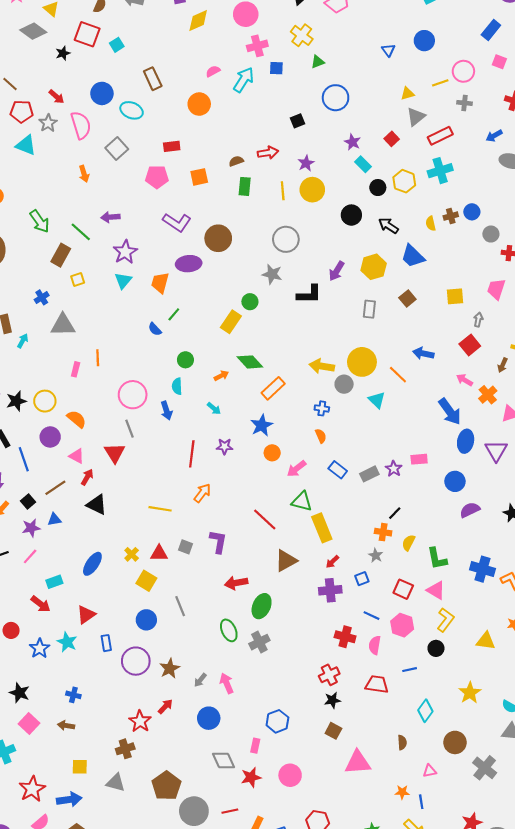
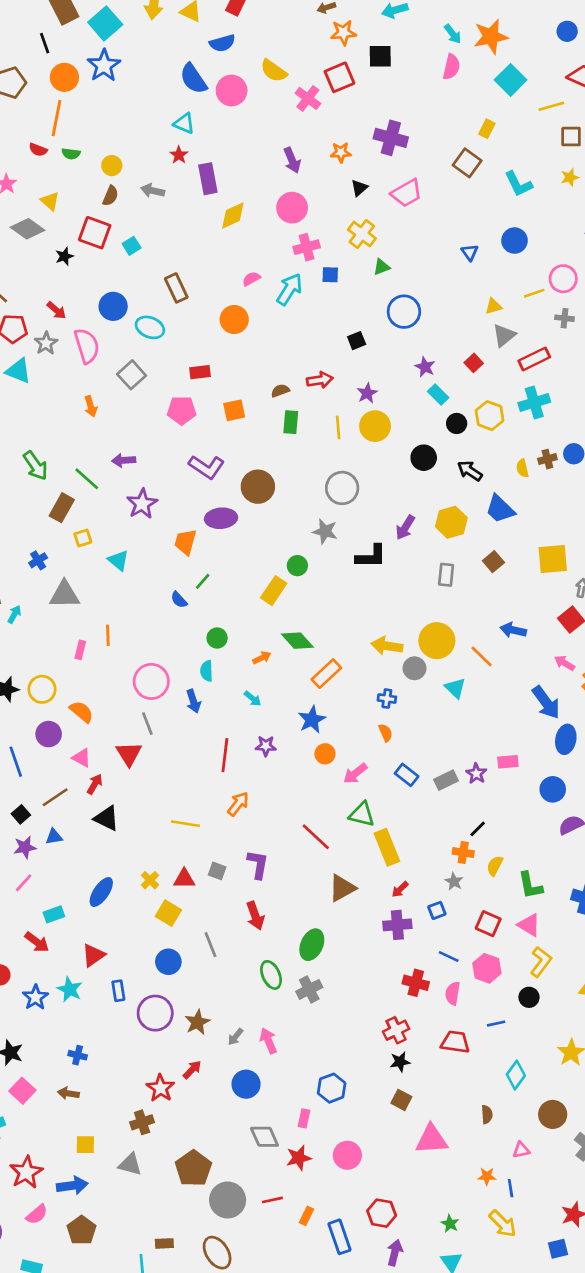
cyan triangle: (123, 281) -> (118, 560), moved, turned -30
yellow square: (455, 296) -> (553, 559), size x1.4
red arrow: (236, 583) -> (255, 916), moved, turned -100

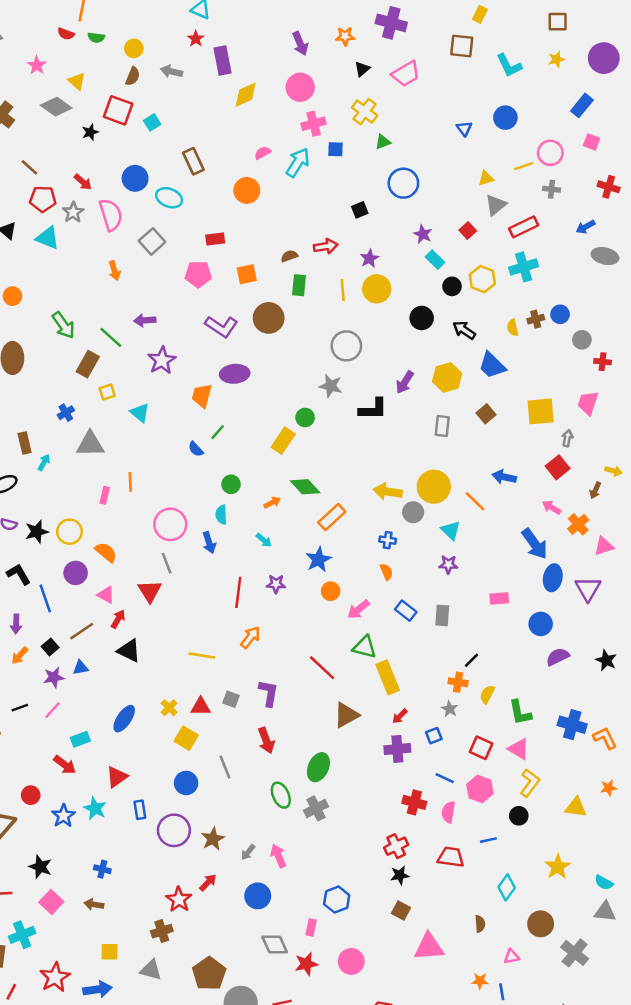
brown square: (467, 163) -> (462, 46), turned -30
brown circle: (258, 487) -> (269, 318), moved
purple star: (476, 774) -> (448, 564), moved, turned -30
gray rectangle: (446, 780) -> (442, 615), turned -60

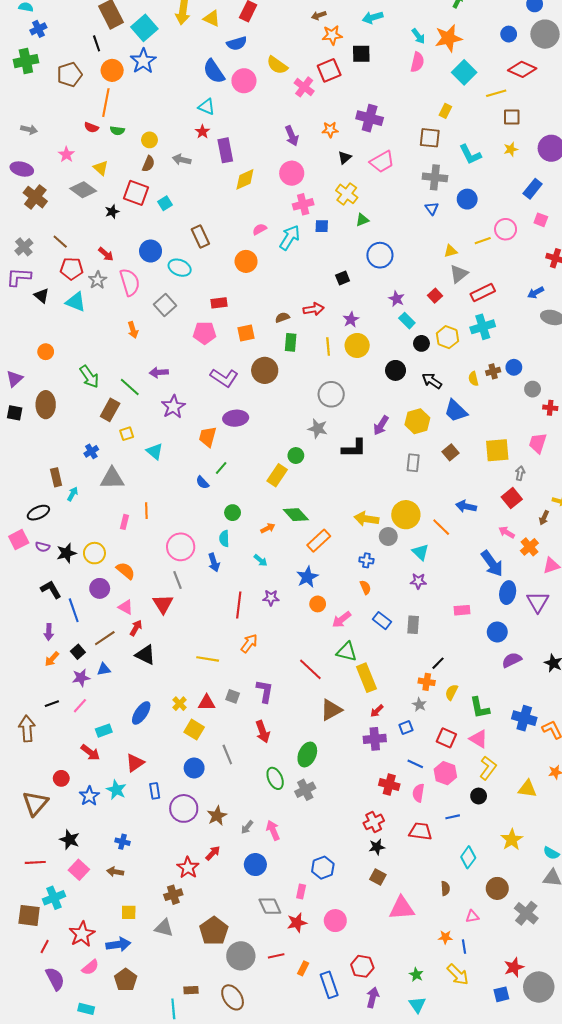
gray cross: (552, 189) -> (435, 177), moved, size x1.6

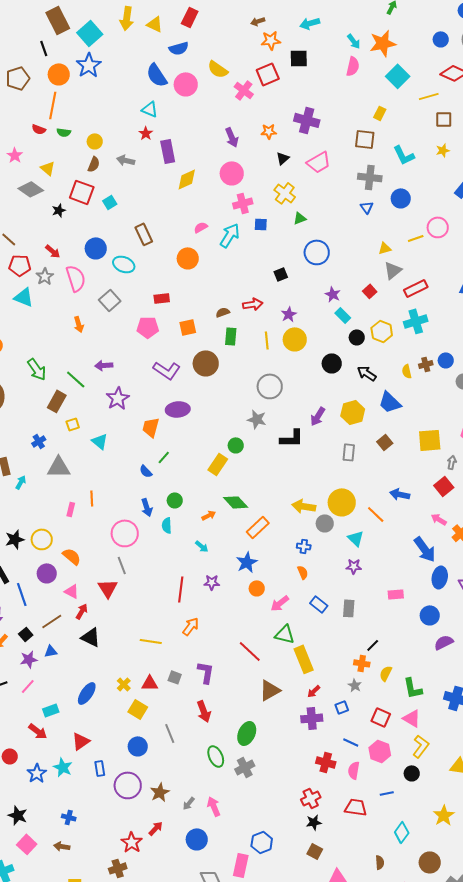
blue arrow: (214, 562) -> (147, 507), moved
pink rectangle: (301, 892) -> (241, 865), size x1.6

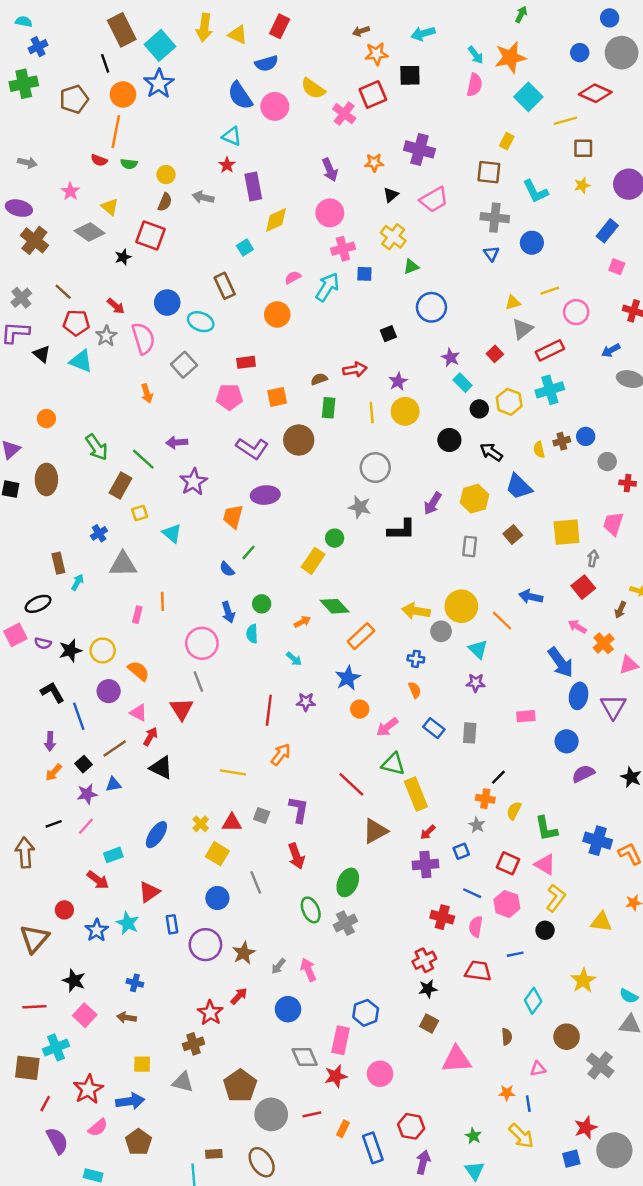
cyan square: (110, 202) -> (245, 248), moved
pink circle: (438, 227) -> (576, 312), moved

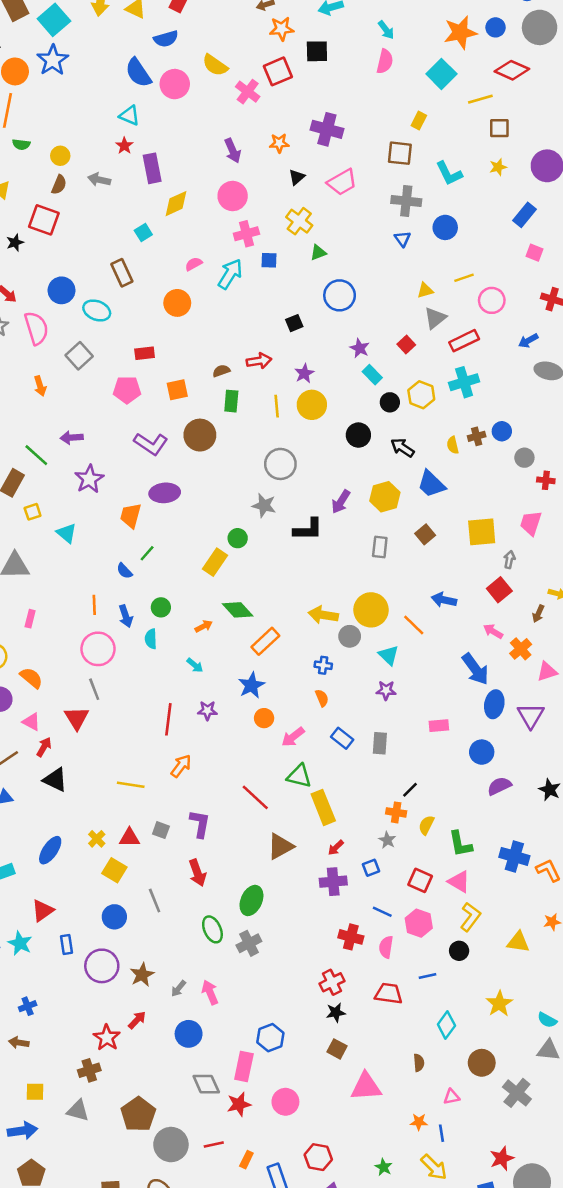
orange star: (510, 57) -> (460, 32), moved
orange line: (162, 601) -> (94, 605), moved
blue cross: (135, 983) -> (28, 1006), turned -35

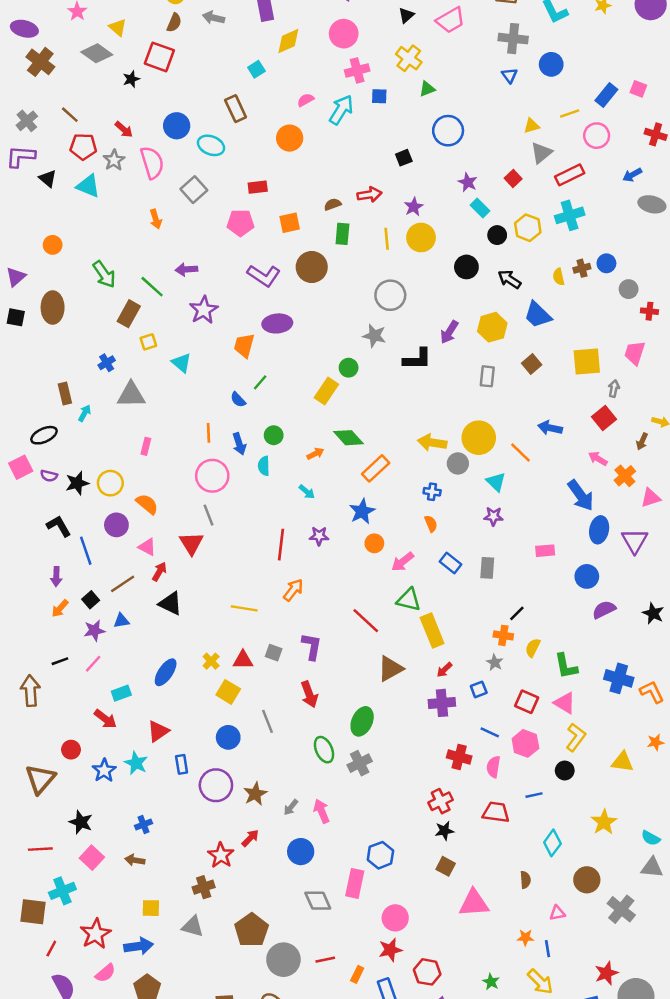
blue rectangle: (524, 215) -> (606, 95), moved
red star: (239, 1104) -> (390, 950), moved

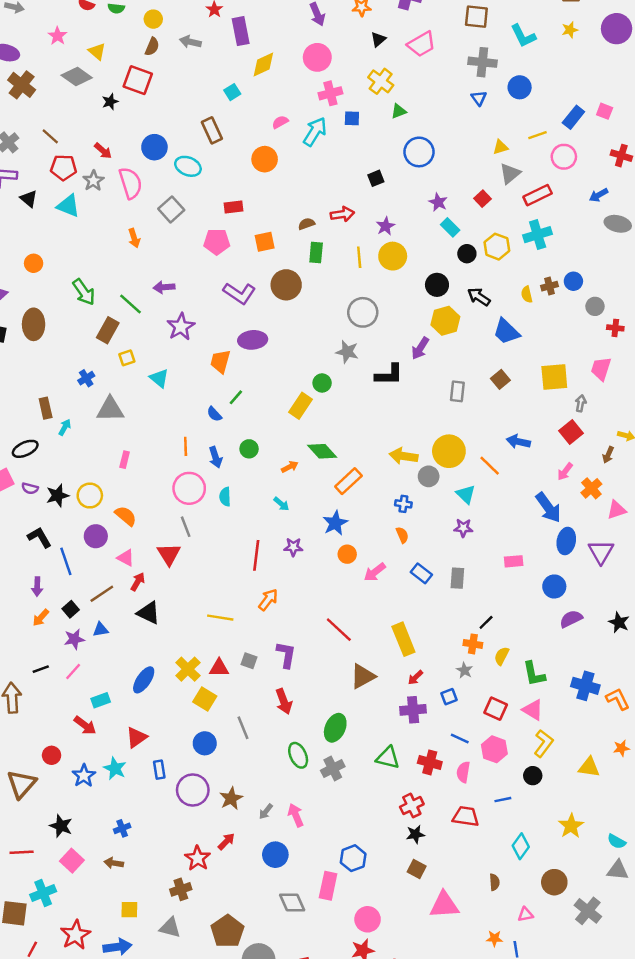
yellow hexagon: (492, 327) -> (445, 321), moved
pink arrow: (598, 459) -> (565, 472), turned -84
cyan semicircle: (264, 466) -> (225, 497), moved
green triangle: (409, 600) -> (388, 758), moved
yellow cross: (211, 661) -> (188, 669), size x1.5

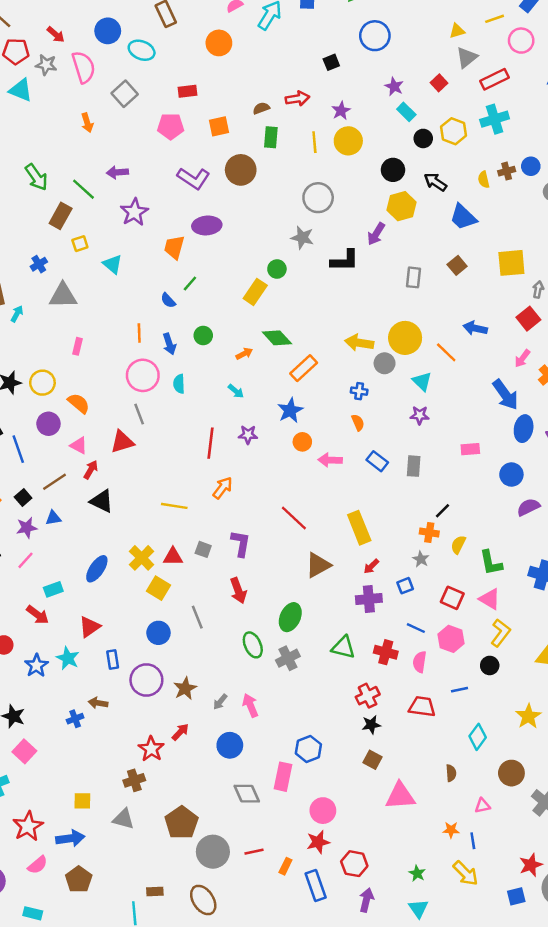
gray star: (93, 181) -> (46, 65), turned -30
red triangle: (169, 554) -> (122, 442), turned 45
pink arrow: (375, 572) -> (330, 460), turned 40
brown arrow: (114, 863) -> (98, 703), moved

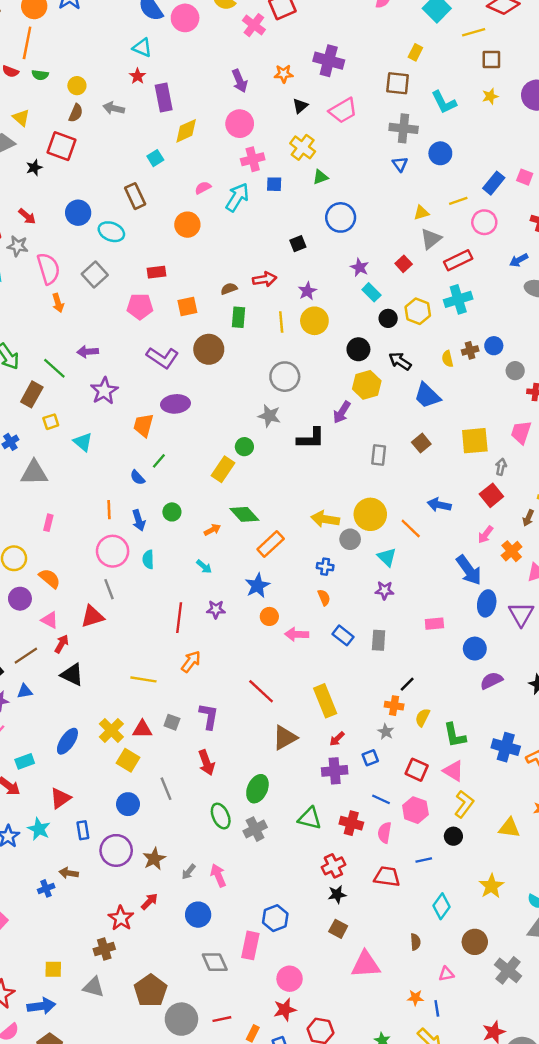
pink semicircle: (84, 67) -> (48, 269), moved

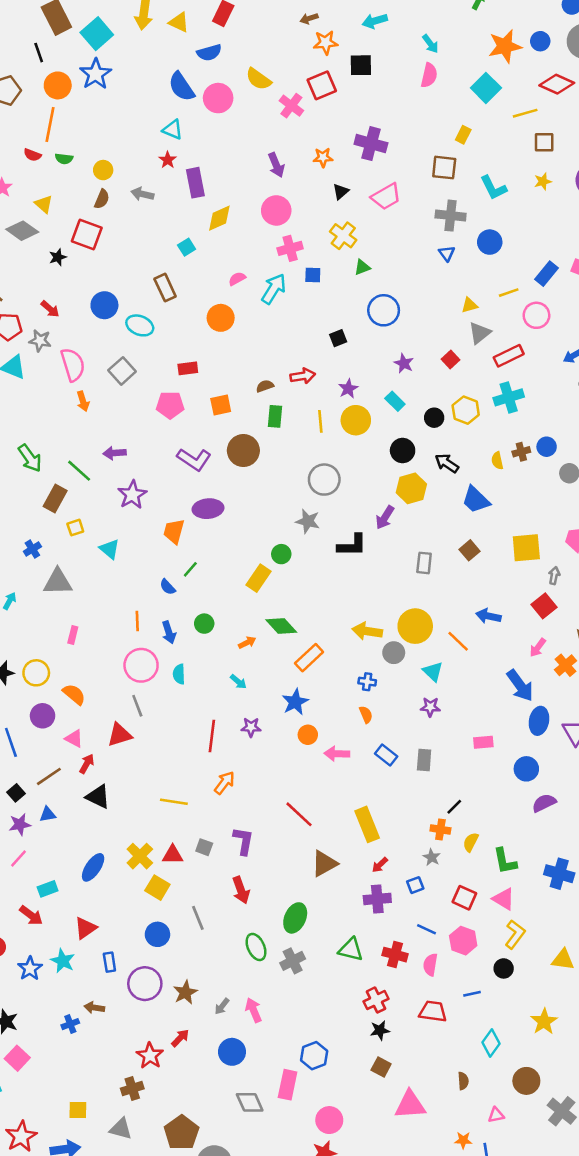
cyan rectangle: (371, 292) -> (395, 401), moved

